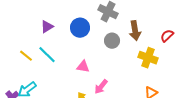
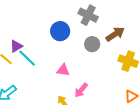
purple triangle: (47, 27) -> (16, 46), moved
brown arrow: (135, 31) -> (115, 34), turned -114

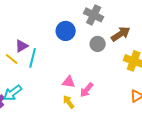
cyan line: (27, 58) -> (33, 58), turned 60
pink triangle: (63, 70) -> (69, 82), moved

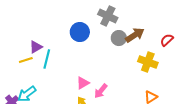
gray circle: (98, 44) -> (119, 38), moved
yellow line: (12, 59) -> (26, 60), turned -56
pink triangle: (69, 82) -> (83, 83), turned -40

